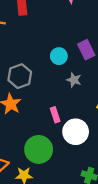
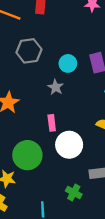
gray hexagon: (20, 76) -> (29, 51), moved
gray star: (74, 80) -> (56, 87), moved

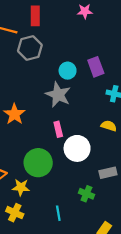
gray hexagon: (29, 51) -> (30, 48), moved
gray star: (56, 87) -> (58, 95), size x1.6

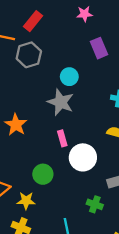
red rectangle: (35, 16) -> (33, 21), turned 42
purple rectangle: (96, 67) -> (99, 48), moved
green circle: (38, 163) -> (43, 174), size x0.7

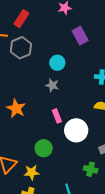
gray star: (61, 102) -> (52, 85), size x0.6

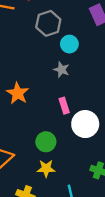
gray hexagon: (21, 48) -> (48, 23), moved
yellow star: (32, 172) -> (46, 168), moved

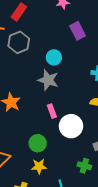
gray hexagon: (48, 23) -> (19, 42), moved
gray star: (62, 70) -> (48, 80), size x1.5

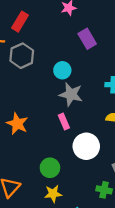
gray star: (48, 80) -> (71, 94), moved
pink rectangle: (52, 111) -> (64, 122), moved

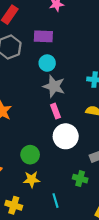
purple rectangle: (87, 39) -> (43, 36), moved, turned -60
pink rectangle: (64, 122) -> (55, 111), moved

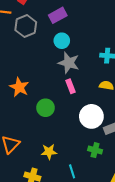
purple rectangle: (43, 36) -> (58, 15), turned -30
white circle: (66, 136) -> (91, 116), moved
green circle: (30, 155) -> (46, 108), moved

